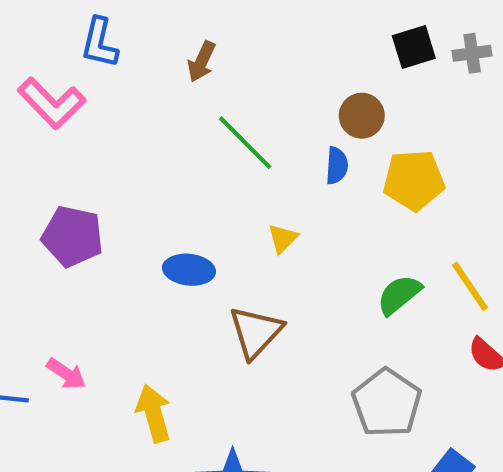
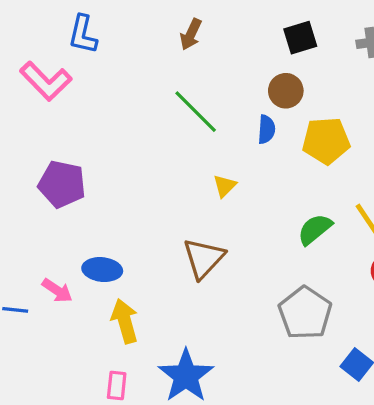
black square: (414, 47) -> (300, 38), moved
brown arrow: (201, 62) -> (191, 34), moved
blue ellipse: (189, 270) -> (102, 270), moved

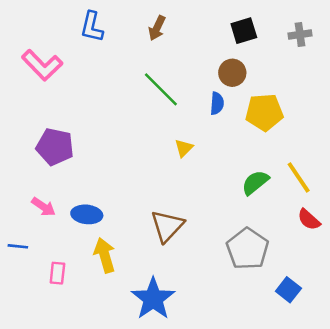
blue L-shape: (83, 34) -> (92, 27), moved
brown triangle: (204, 258) -> (167, 226), moved
pink arrow: (57, 290) -> (43, 207), moved
pink rectangle: (117, 386) -> (57, 273), moved

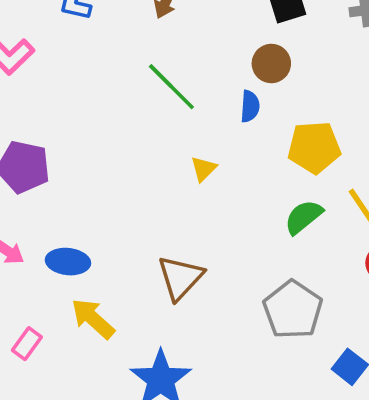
yellow pentagon: (264, 112) -> (314, 147), moved
yellow arrow: (105, 255) -> (93, 319), turned -32
pink rectangle: (57, 273) -> (27, 344), turned 30

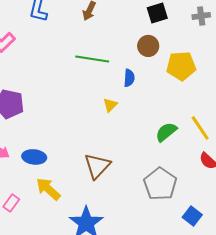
green line: (171, 87) -> (92, 59), turned -36
blue semicircle: (250, 106) -> (129, 78), moved
yellow pentagon: (314, 147) -> (181, 66), moved

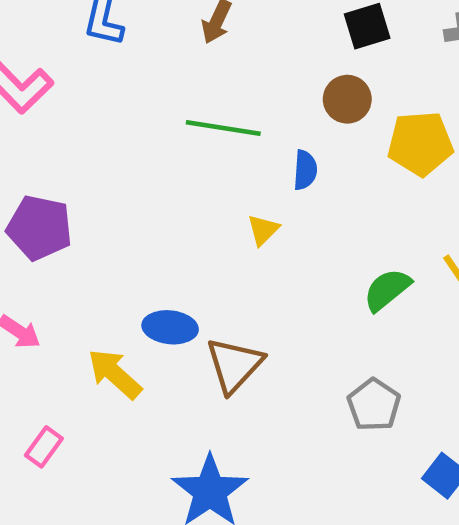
blue ellipse: (34, 157) -> (170, 327), moved
gray pentagon: (160, 184) -> (374, 405), size x0.7
yellow arrow: (48, 189) -> (115, 374), moved

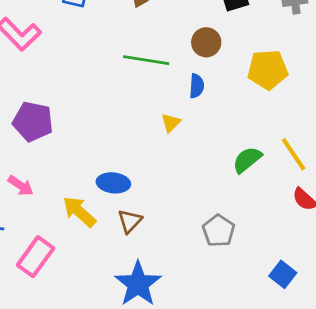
brown circle: (347, 99) -> (206, 42), moved
brown triangle: (234, 365) -> (130, 221), moved, size x0.7
gray pentagon: (374, 405) -> (219, 231), moved
pink rectangle: (44, 447) -> (36, 257), size x1.6

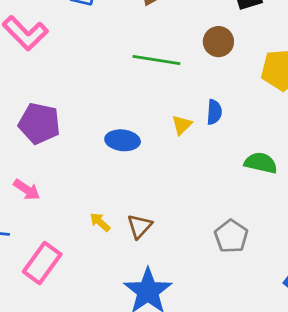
blue semicircle: (197, 86) -> (214, 112), moved
green semicircle: (247, 160) -> (261, 163), turned 52
blue ellipse: (113, 183) -> (123, 140), moved
yellow arrow: (79, 212) -> (100, 222), moved, size x0.6

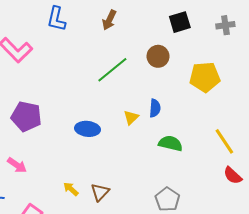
green line: (156, 60) -> (112, 70), turned -48
green semicircle: (261, 163) -> (170, 143), moved

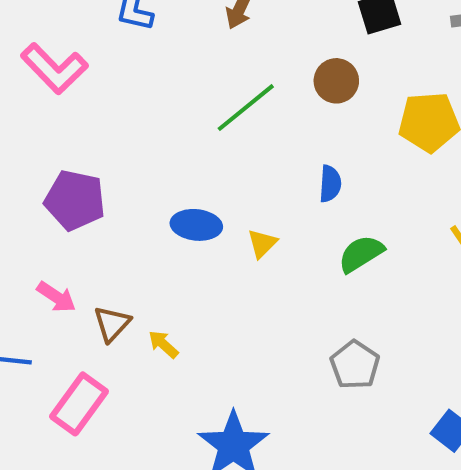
yellow triangle: (131, 117) -> (262, 243), moved
green semicircle: (170, 143) -> (361, 254), turned -45
brown triangle: (100, 192) -> (112, 324), moved

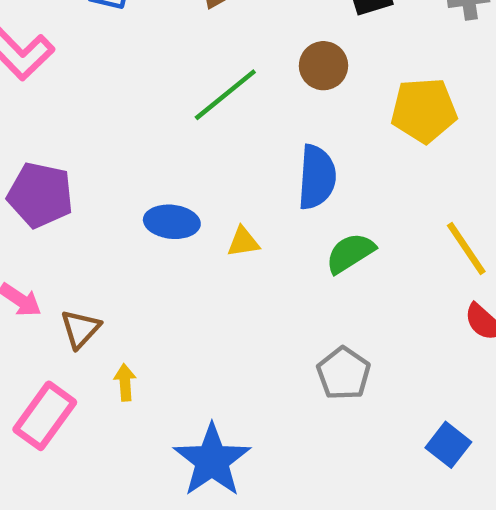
blue semicircle: (330, 184) -> (317, 177), size x1.6
yellow triangle: (262, 243) -> (243, 242), turned 36
yellow arrow: (163, 344) -> (125, 382), moved, turned 44

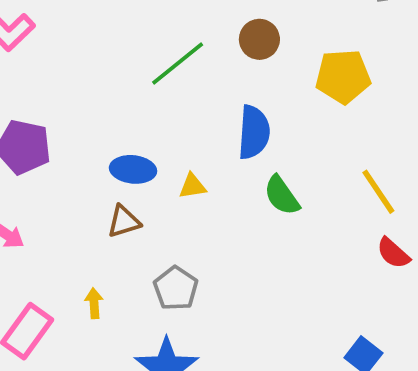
green semicircle: (350, 253) -> (282, 195), turned -93
brown triangle: (80, 329) -> (124, 221), moved, turned 30
gray pentagon: (344, 373) -> (176, 288), moved

